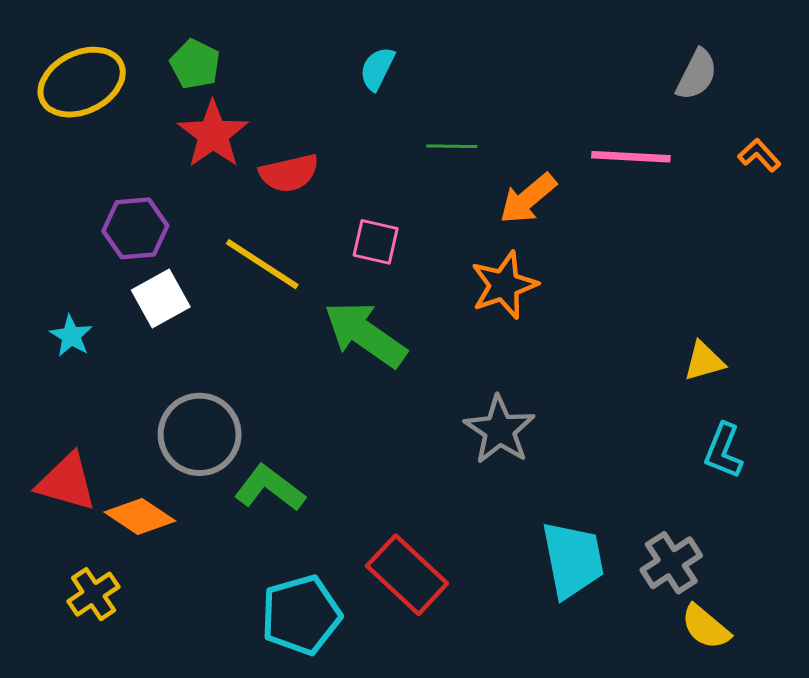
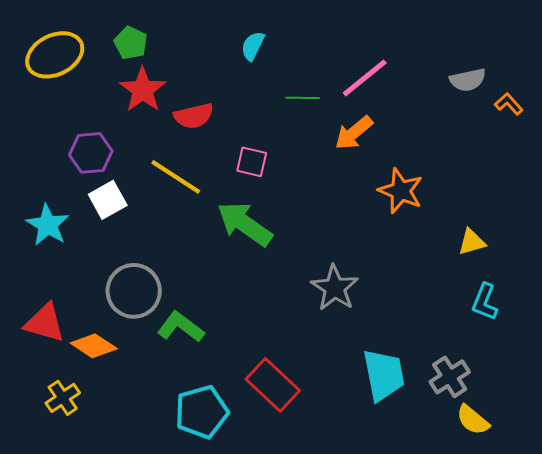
gray semicircle: (697, 75) -> (468, 80), moved, turned 51
pink line: (631, 157) -> (365, 78), moved, turned -42
orange star: (504, 285) -> (401, 191), moved, turned -30
cyan star: (71, 336) -> (48, 225), size x1.5

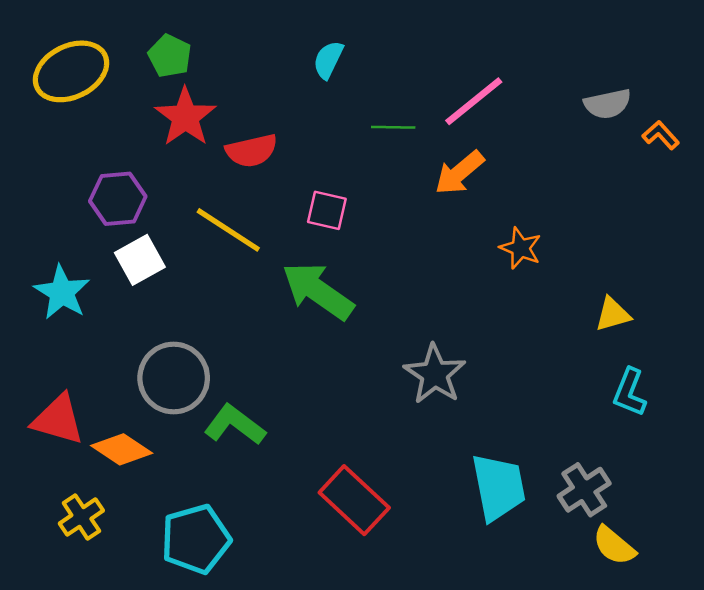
orange star: (401, 191) -> (520, 248), size x0.7
cyan pentagon: (202, 412) -> (196, 539), moved

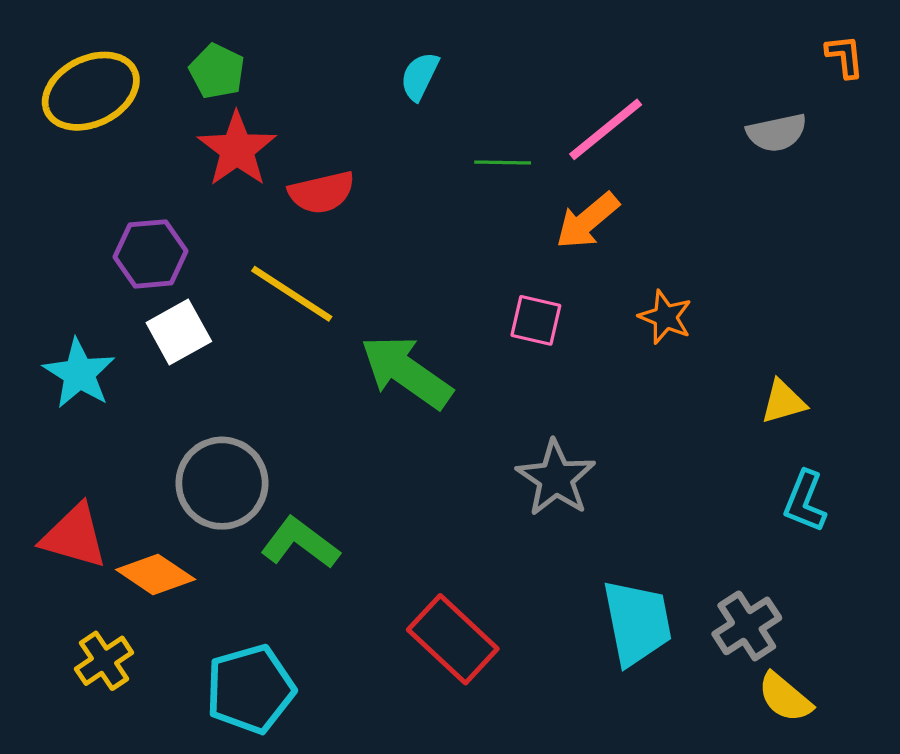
orange L-shape: (661, 135) -> (845, 56), moved, turned 36
pink square: (327, 210) -> (536, 320), moved

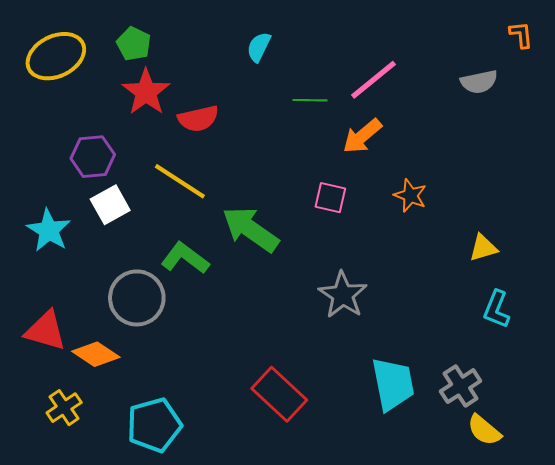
green L-shape: (300, 543) -> (185, 258), moved

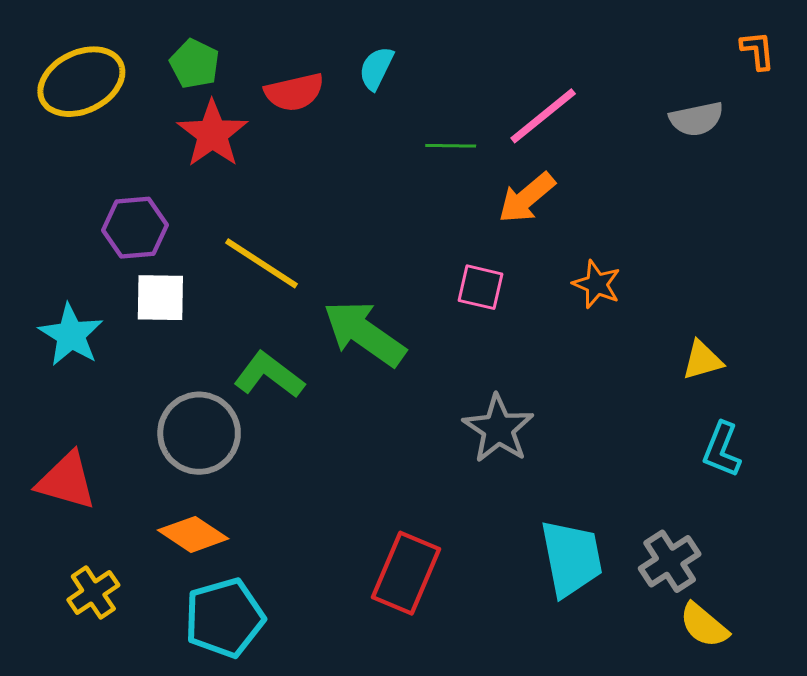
red semicircle: (198, 119) -> (294, 92), moved
white square: (110, 205) -> (160, 298), turned 30
orange diamond: (96, 354) -> (193, 534), moved
red rectangle: (279, 394) -> (406, 573), turned 70

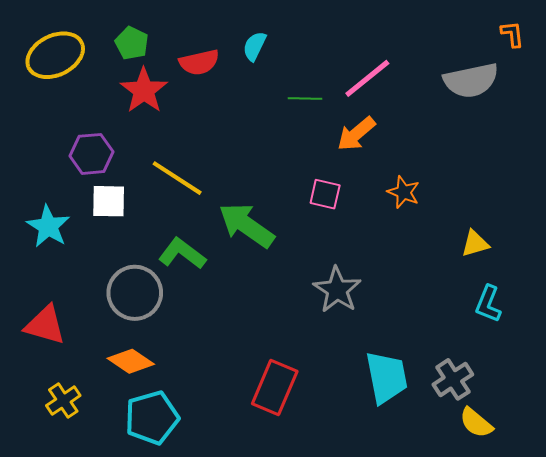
gray semicircle: (696, 119) -> (471, 80), size x1.5

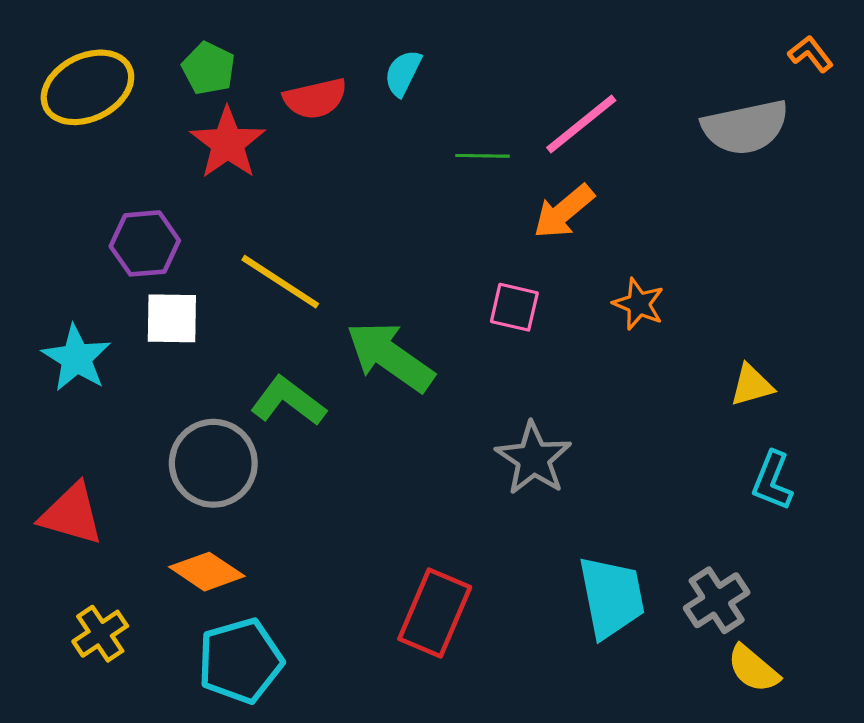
orange L-shape: (512, 34) -> (811, 54), turned -32

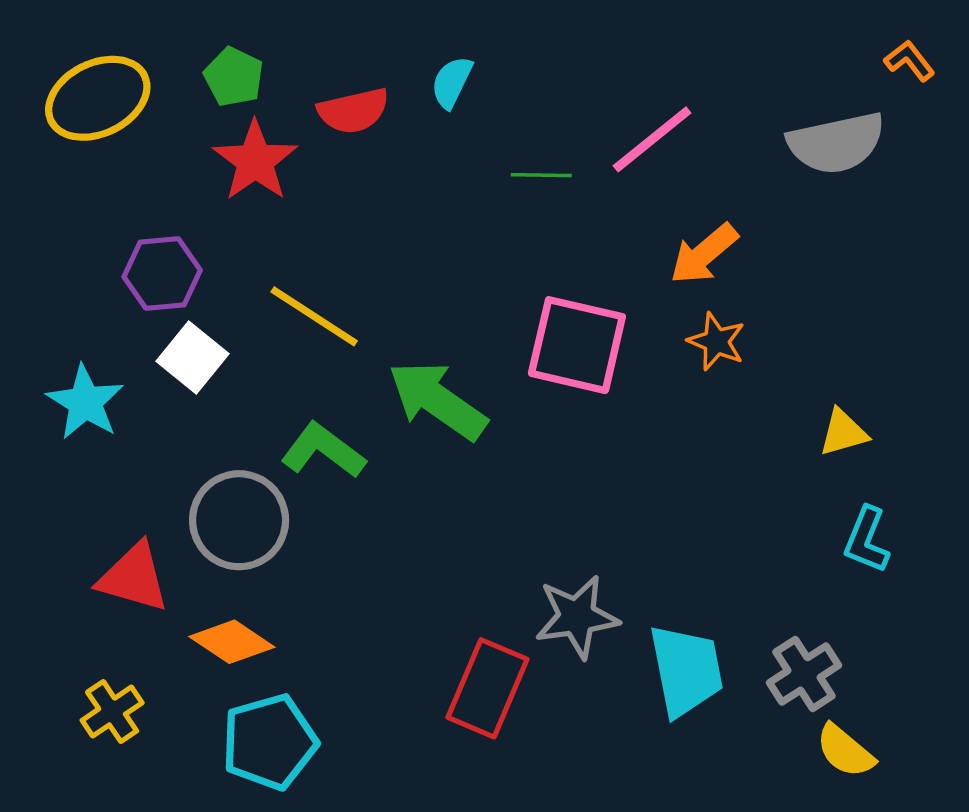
orange arrow: (564, 212) -> (704, 254), moved
pink square: (514, 307) -> (577, 345), size x1.8
white square: (172, 318) -> (193, 358), turned 38
gray star: (533, 458) -> (577, 617), moved, turned 30
red triangle: (72, 514) -> (134, 577), moved

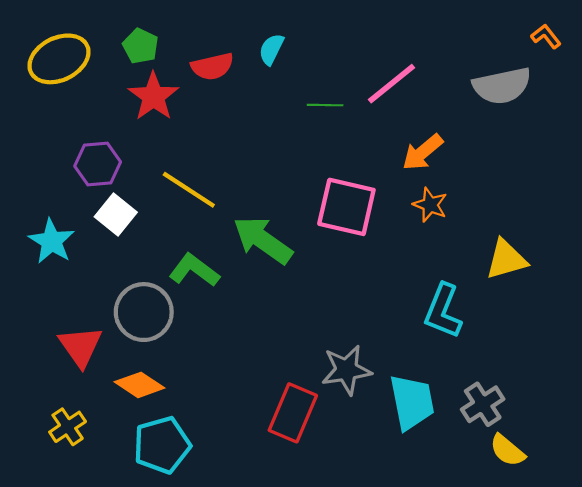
yellow triangle: (843, 433) -> (506, 259), size x1.4
cyan L-shape: (867, 540) -> (443, 311), moved, size x1.4
red triangle: (134, 577) -> (80, 346), turned 39

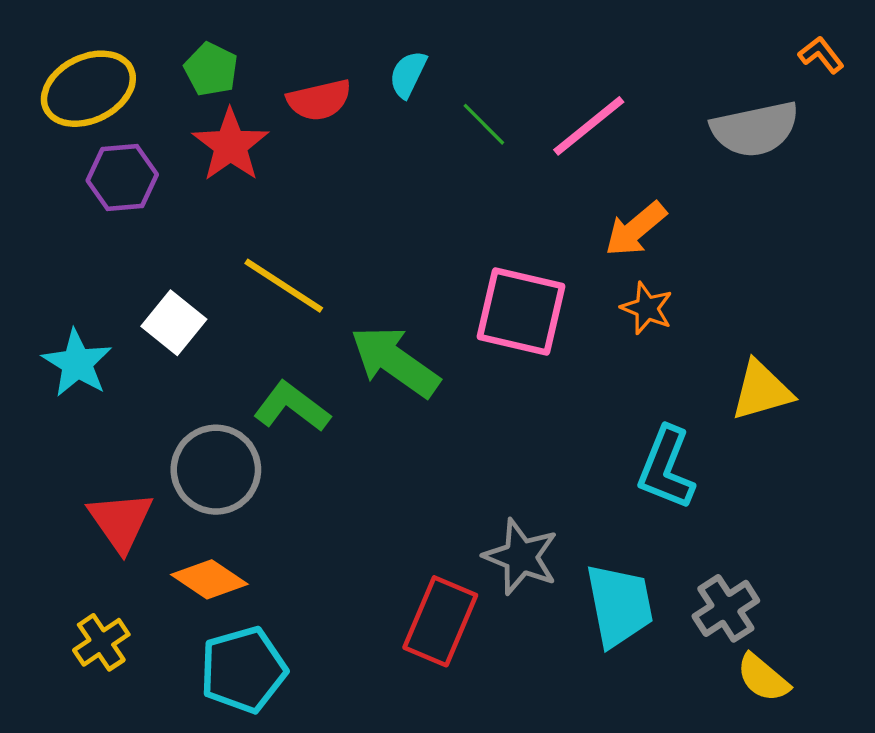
green line: (325, 105) -> (484, 124), moved, turned 44
purple hexagon: (98, 164) -> (122, 177), moved
gray star: (346, 370) -> (521, 557), turned 30

